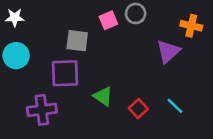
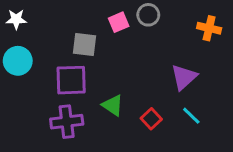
purple triangle: (168, 52) -> (184, 77), moved
purple cross: (42, 110) -> (67, 122), moved

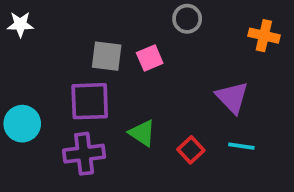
pink square: (119, 22) -> (150, 58), moved
cyan circle: (18, 61) -> (22, 124), moved
purple triangle: (184, 77) -> (232, 97), turned -32
cyan line: (191, 116) -> (241, 146), turned -36

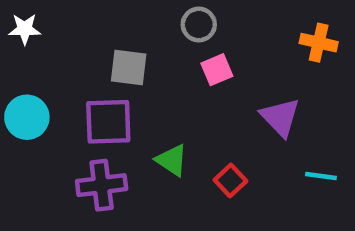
gray circle: (187, 19) -> (199, 24), moved
pink square: (150, 58) -> (217, 70), moved
cyan circle: (22, 124) -> (27, 117), moved
cyan line: (241, 146) -> (321, 176), moved

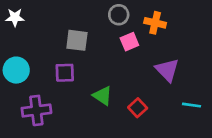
orange cross: (319, 43) -> (155, 23), moved
purple square: (108, 122) -> (65, 73), size x0.7
purple cross: (102, 185) -> (36, 110), moved

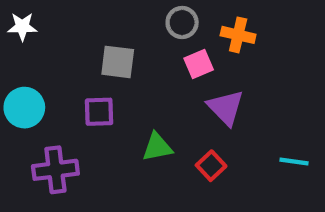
purple triangle: (167, 70) -> (226, 108), moved
green triangle: (103, 96) -> (157, 147), turned -45

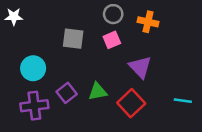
pink square: (199, 64) -> (112, 40), moved
cyan circle: (24, 108) -> (33, 68), moved
purple square: (99, 112) -> (67, 93), moved, turned -36
red square: (211, 166) -> (131, 103), size x1.5

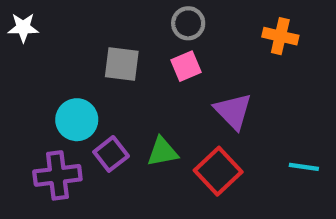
orange cross: (148, 22) -> (280, 36), moved
cyan circle: (33, 68) -> (77, 120), moved

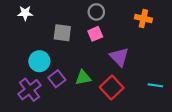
white star: (23, 28) -> (25, 13), moved
purple cross: (57, 175) -> (30, 90), turned -30

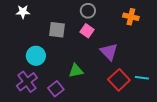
pink square: (95, 34) -> (87, 31), turned -32
purple square: (57, 79) -> (56, 89), moved
red square: (112, 87) -> (119, 80), moved

